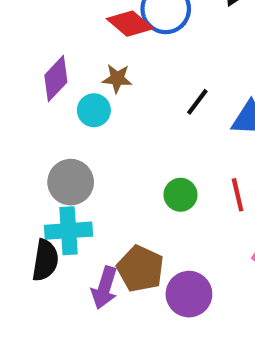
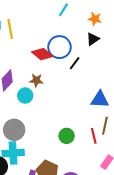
black line: (197, 102) -> (75, 63), moved

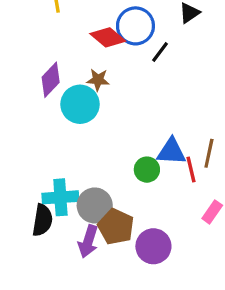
cyan circle: (25, 96) -> (80, 104), size x1.5
blue triangle: (100, 100) -> (171, 152), moved
gray circle: (14, 130) -> (95, 205), moved

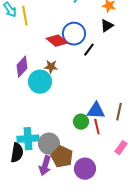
red line: (191, 170) -> (97, 127), moved

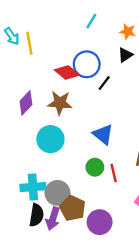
brown star: (51, 67) -> (60, 103), size x1.5
cyan circle: (40, 82) -> (50, 139), moved
blue triangle: (96, 111) -> (103, 134), moved, turned 36
black semicircle: (17, 153) -> (36, 215), moved

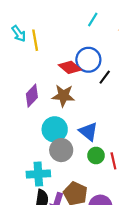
blue triangle: (103, 134) -> (88, 132), moved
gray circle: (57, 193) -> (61, 150), moved

